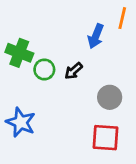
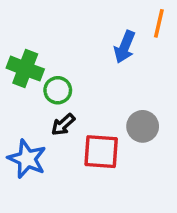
black arrow: (74, 71) -> (63, 125), moved
red square: (105, 138) -> (101, 152), moved

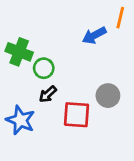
blue arrow: (125, 47) -> (94, 35), turned 40

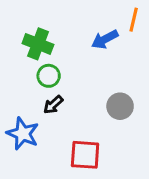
green cross: (19, 52) -> (38, 44), moved
red square: (77, 115) -> (85, 155), moved

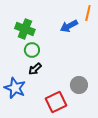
gray circle: (120, 106) -> (79, 85), moved
red square: (85, 155) -> (56, 102), turned -30

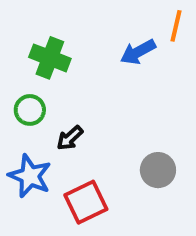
green circle: (32, 50) -> (30, 110), moved
red square: (56, 102) -> (86, 202), moved

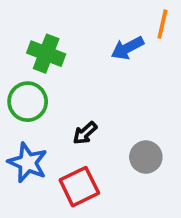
green circle: (30, 110) -> (28, 102), size x1.4
black arrow: (70, 138) -> (85, 133), moved

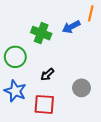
green cross: (46, 54) -> (41, 33), moved
red square: (79, 187) -> (44, 104), turned 30

